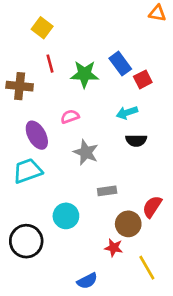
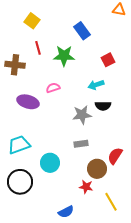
blue rectangle: (120, 64) -> (82, 31), moved
purple ellipse: (37, 135) -> (28, 102), turned -45
gray star: (86, 152) -> (82, 115), moved, turned -30
cyan trapezoid: (28, 171) -> (19, 145), moved

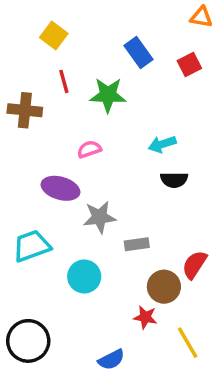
red square: (108, 60) -> (189, 64), moved
purple ellipse: (28, 102) -> (60, 188), moved
gray star: (82, 115) -> (99, 217), moved
black circle: (20, 182) -> (28, 341), moved

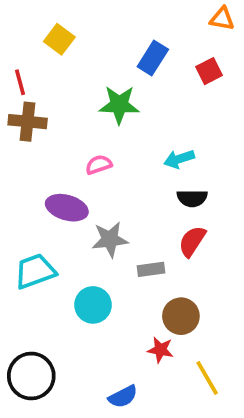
blue rectangle: (138, 53) -> (153, 58), turned 68
red line: (64, 81) -> (20, 82), moved
red semicircle: (194, 265) -> (192, 241), moved

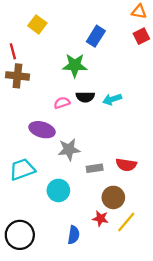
red square: (209, 71) -> (141, 36), moved
black semicircle: (192, 198) -> (85, 97), moved
red semicircle: (192, 241) -> (126, 165), moved, turned -114
yellow line: (207, 378) -> (126, 222), moved, turned 70
blue semicircle: (123, 397) -> (74, 235), moved, turned -54

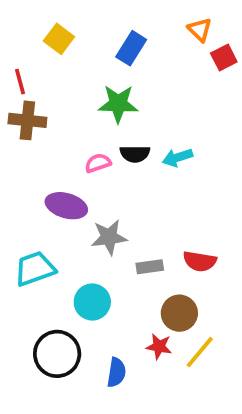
orange triangle: (139, 12) -> (200, 30), moved, turned 35
blue rectangle: (96, 36) -> (131, 48), moved
black circle: (20, 235) -> (57, 354), moved

